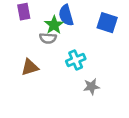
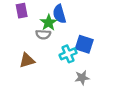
blue square: (107, 23) -> (84, 44), moved

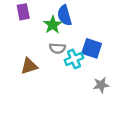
gray semicircle: (43, 34) -> (57, 48), moved
gray star: (82, 78) -> (101, 85), moved

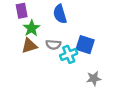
green star: (53, 25) -> (31, 28), moved
brown triangle: (29, 66) -> (29, 46), moved

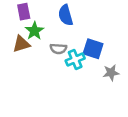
brown triangle: (29, 46) -> (21, 44), moved
gray star: (94, 78) -> (111, 73), moved

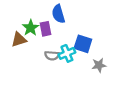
purple rectangle: (24, 12) -> (46, 29), moved
gray semicircle: (58, 49) -> (52, 56), moved

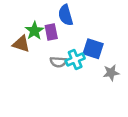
brown triangle: (19, 40) -> (21, 44), turned 35

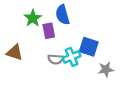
green star: (34, 31) -> (33, 18), moved
brown triangle: (21, 44) -> (15, 52), moved

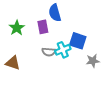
green star: (33, 18) -> (17, 28), moved
brown triangle: (15, 52) -> (13, 63), moved

